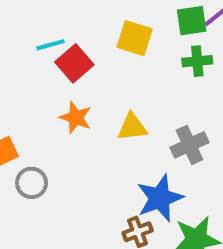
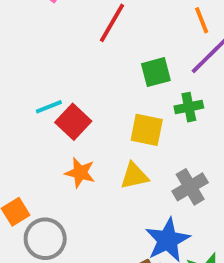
green square: (192, 21) -> (156, 72), moved
yellow square: (135, 38) -> (147, 130), moved
gray circle: (32, 183) -> (45, 239), size x1.4

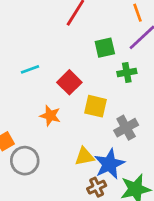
red square: (73, 122) -> (69, 82), moved
yellow square: (147, 130) -> (96, 106), moved
yellow triangle: (134, 176) -> (84, 156), moved

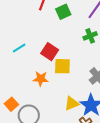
green square: (105, 48) -> (63, 12), moved
yellow square: (96, 106) -> (62, 66), moved

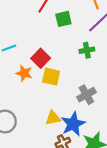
orange star: (41, 79) -> (24, 73), moved

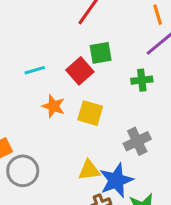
green square: (63, 19) -> (101, 53), moved
red square: (41, 58) -> (80, 71), moved

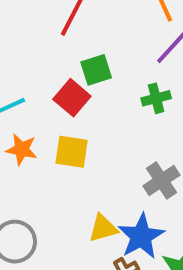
orange star: (53, 106) -> (22, 149), moved
yellow square: (90, 113) -> (72, 152), moved

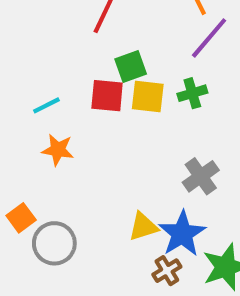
red square: (72, 98) -> (107, 96), turned -33
yellow square: (72, 152) -> (148, 97), moved

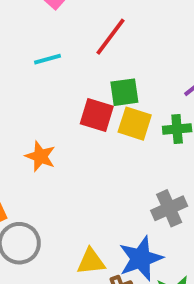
cyan line: (46, 105) -> (48, 59), moved
yellow triangle: (143, 227) -> (91, 262), moved

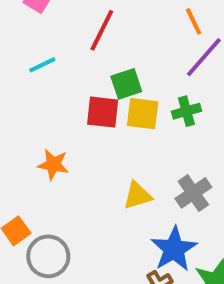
yellow triangle: (91, 262) -> (137, 196), moved

